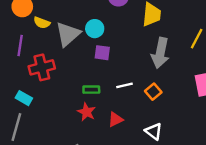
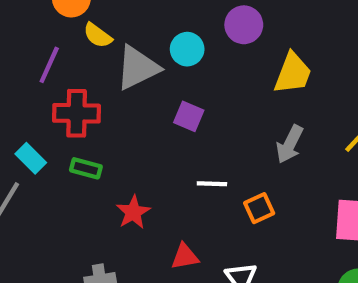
cyan circle: (95, 29) -> (187, 49), moved
gray arrow: (160, 53) -> (290, 144), size x0.7
green rectangle: (91, 90) -> (86, 168), moved
red triangle: (115, 119) -> (185, 257), moved

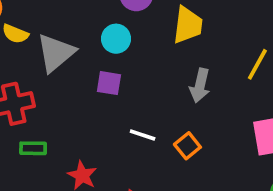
cyan circle: (187, 49) -> (116, 39), moved
white line: (212, 184) -> (143, 135), turned 30

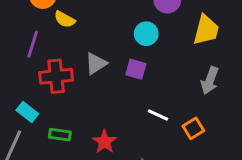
gray triangle: (56, 53) -> (96, 64), moved, size x0.7
green rectangle: (33, 148) -> (60, 135), moved

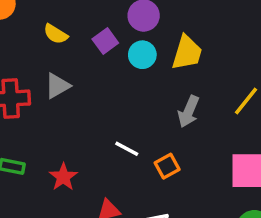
yellow semicircle: (65, 19) -> (56, 34), moved
cyan circle: (146, 34) -> (142, 55), moved
purple square: (136, 69) -> (105, 41), moved, turned 35

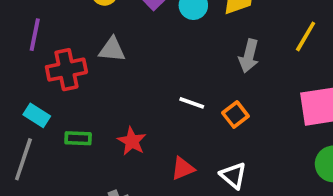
gray triangle: (57, 86) -> (112, 50), turned 44

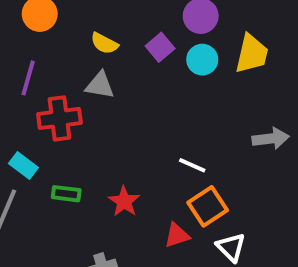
gray triangle: (112, 50) -> (100, 85), moved
gray arrow: (249, 56) -> (271, 139), moved, turned -116
orange square: (235, 114) -> (208, 206), moved, size x1.4

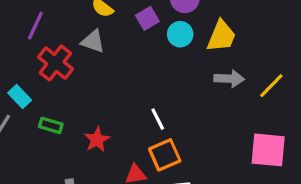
red cross: (59, 118) -> (55, 63), turned 36
gray arrow: (271, 139) -> (229, 79), moved
white line: (192, 165) -> (158, 119), turned 30

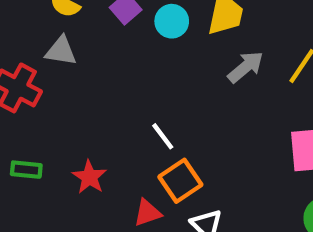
gray arrow: (229, 79) -> (246, 67), turned -32

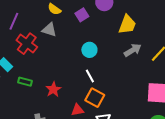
cyan circle: (172, 21) -> (89, 50), moved
orange square: (180, 181) -> (95, 98), turned -36

